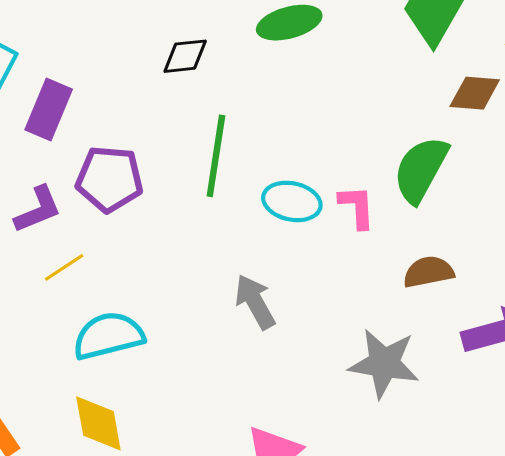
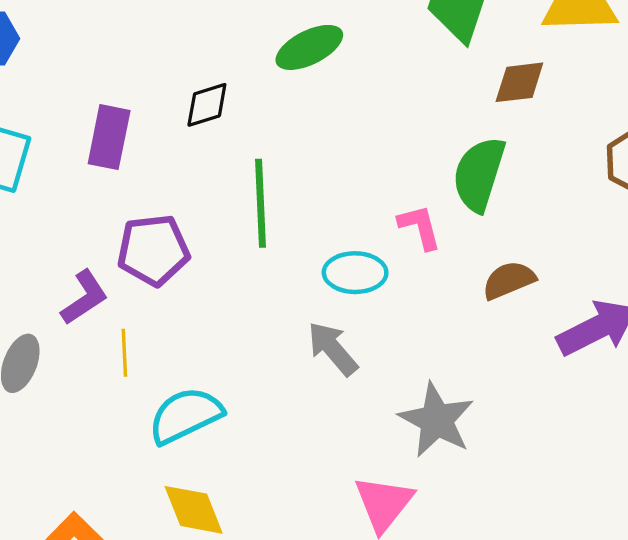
purple rectangle: (49, 109) -> (109, 137), moved
cyan ellipse: (292, 201) -> (355, 273), moved
yellow line: (64, 267) -> (124, 353), turned -48
gray star: (384, 363) -> (437, 420), moved, turned 30

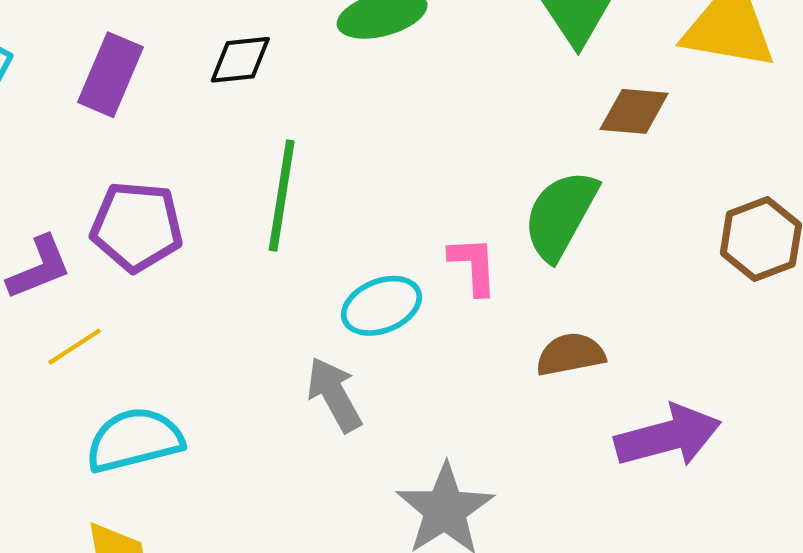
cyan ellipse: (355, 273) -> (381, 306), turned -34
yellow line: (124, 353) -> (75, 347), turned 48

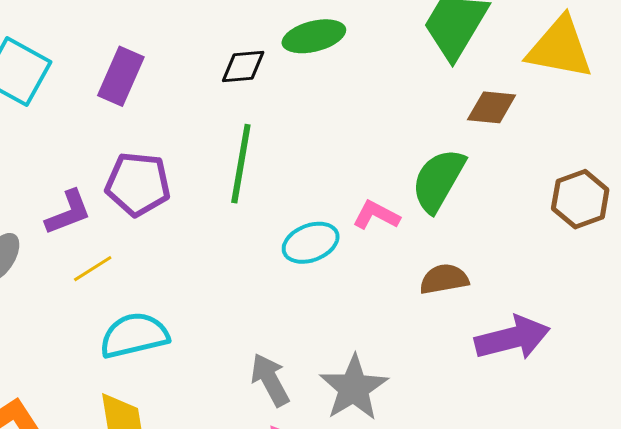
black diamond: (240, 60) -> (243, 66), moved
pink L-shape: (473, 266) -> (376, 215), turned -60
gray arrow: (334, 394) -> (270, 380), moved

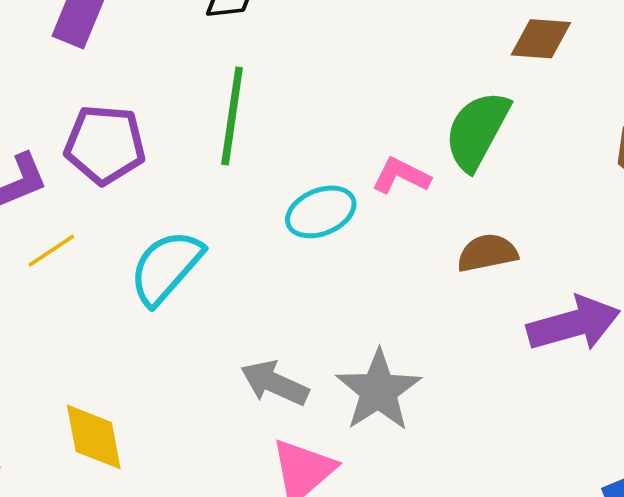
cyan semicircle: (134, 335) -> (166, 267), moved, turned -34
gray arrow: (270, 380) -> (275, 383), turned -36

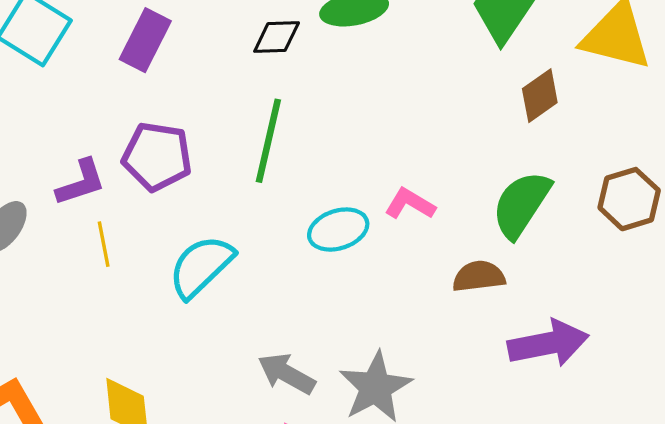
brown diamond: (541, 39) -> (540, 96), turned -44
green semicircle: (477, 131) -> (521, 204), moved
yellow line: (51, 251) -> (104, 244), turned -72

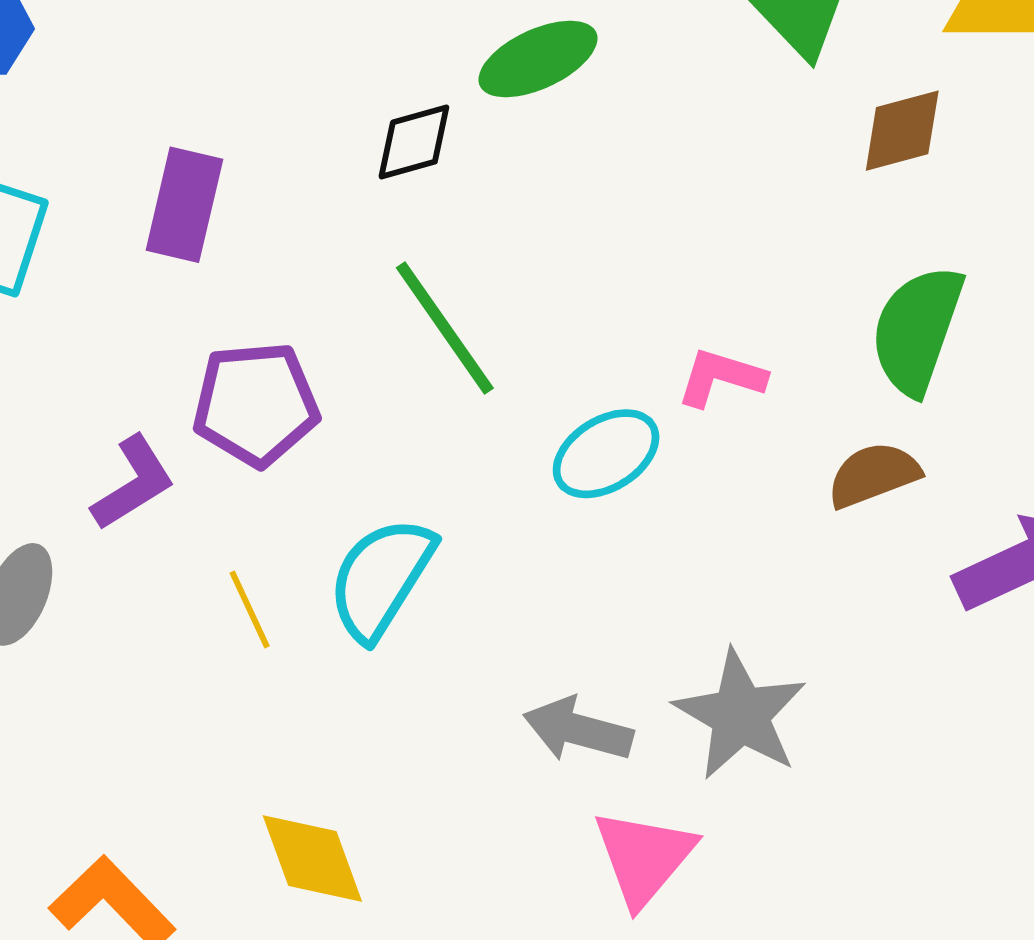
brown diamond: (540, 96) -> (902, 131), turned 34
green line: (268, 141) -> (445, 328), turned -34
yellow line: (104, 244) -> (250, 610), moved

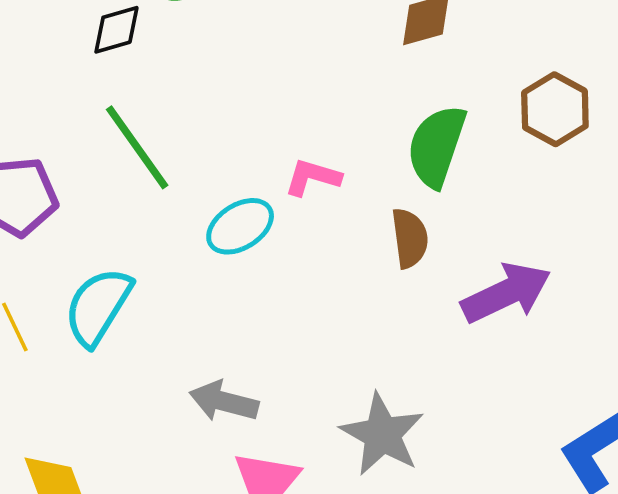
brown semicircle: (873, 475) -> (410, 238), turned 104
gray star: (740, 715) -> (382, 434), moved

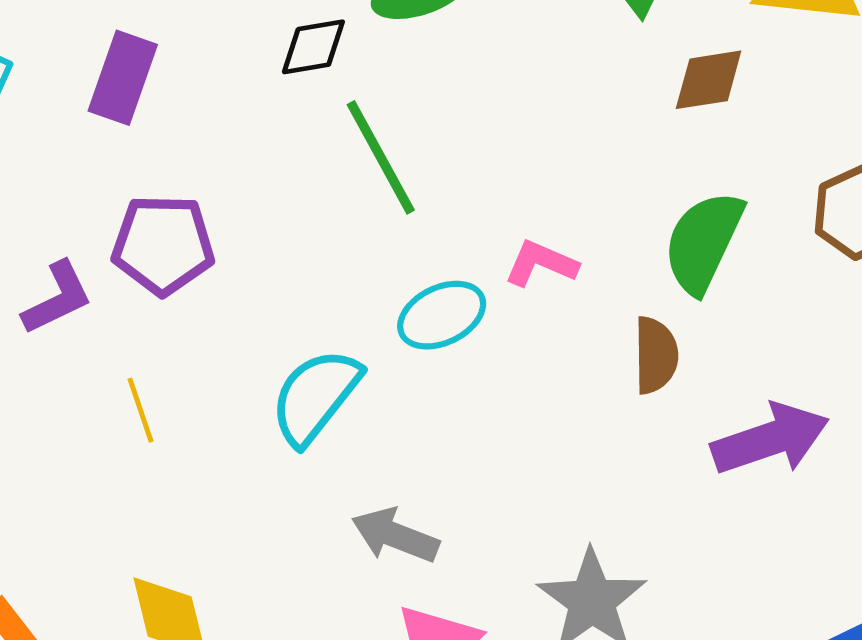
green line: (137, 147) -> (381, 157), moved
cyan semicircle: (98, 307) -> (315, 397), moved

